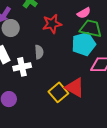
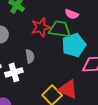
pink semicircle: (84, 13) -> (72, 14), turned 56
green trapezoid: (91, 28) -> (60, 29), moved

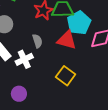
red triangle: (68, 89) -> (67, 40), moved

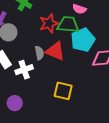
red triangle: (67, 40) -> (55, 51), moved
yellow square: (66, 76) -> (63, 91), turned -30

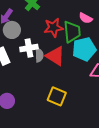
green trapezoid: (68, 25) -> (72, 32), turned 70
white cross: (24, 70) -> (29, 48), moved

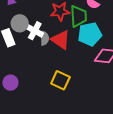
gray circle: (12, 30) -> (20, 23), moved
white cross: (29, 48) -> (35, 31), turned 36

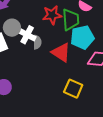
red triangle: (61, 40) -> (61, 53), moved
yellow square: (60, 80) -> (73, 89), moved

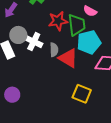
gray semicircle: (37, 42) -> (54, 50), moved

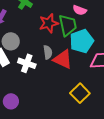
white cross: (34, 42) -> (27, 63), moved
yellow square: (82, 94) -> (80, 93), turned 30

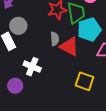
white cross: (27, 63) -> (32, 67), moved
yellow square: (80, 93) -> (85, 81), turned -30

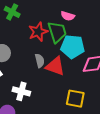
cyan pentagon: (89, 30) -> (73, 47), turned 30

